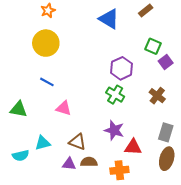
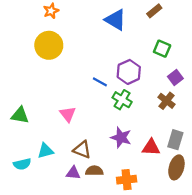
purple square: (166, 62) -> (175, 77), moved
blue line: (47, 82) -> (100, 82), moved
pink triangle: (64, 108) -> (68, 114), turned 35
red triangle: (133, 147) -> (151, 147), moved

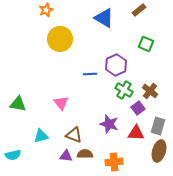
yellow circle: (49, 45) -> (60, 39), moved
purple square: (175, 77) -> (138, 108), moved
blue line: (100, 82) -> (90, 74), turned -32
green cross: (122, 100) -> (124, 90), moved
cyan semicircle: (22, 164) -> (13, 155), moved

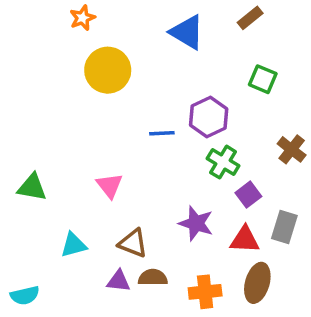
brown cross: (150, 91) -> (292, 149), moved
brown ellipse: (159, 151) -> (257, 283), moved
cyan semicircle: (13, 155) -> (25, 295), moved

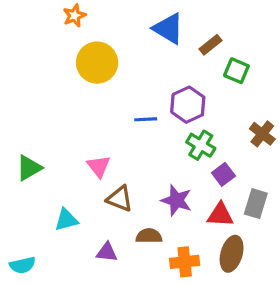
brown rectangle: (250, 18) -> (210, 45), moved
green triangle: (32, 187) -> (29, 168), turned -40
brown triangle: (133, 243) -> (120, 199), moved
brown semicircle: (153, 277) -> (149, 236), moved

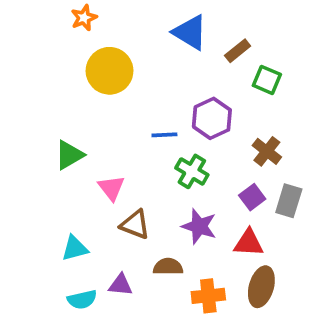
brown cross: (262, 134) -> (267, 151), moved
green cross: (201, 145) -> (192, 171), moved
green triangle: (29, 168) -> (69, 155), moved
gray rectangle: (256, 204) -> (289, 201), moved
cyan semicircle: (23, 265) -> (82, 300), moved

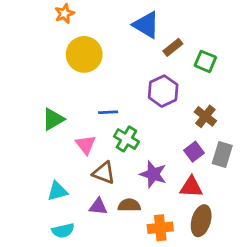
brown rectangle: (238, 51) -> (173, 47), moved
blue line: (164, 135) -> (108, 112), moved
green cross: (192, 171) -> (126, 139), moved
purple triangle: (120, 285) -> (98, 207), moved

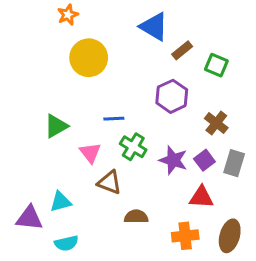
purple star: (153, 174) -> (173, 160), moved
purple triangle: (98, 207) -> (29, 218), moved, size x1.4
brown ellipse: (201, 221) -> (230, 236), moved
orange cross: (160, 228) -> (185, 236), moved

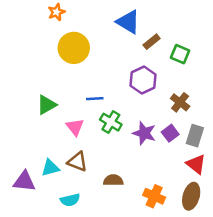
brown triangle: (109, 182) -> (77, 162), moved
red triangle: (201, 197) -> (196, 164), moved, turned 35
orange cross: (185, 236) -> (154, 196), turned 30
cyan semicircle: (66, 243) -> (70, 200), moved

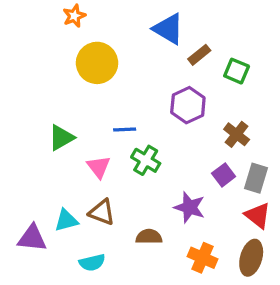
purple star: (144, 133) -> (190, 207), moved

